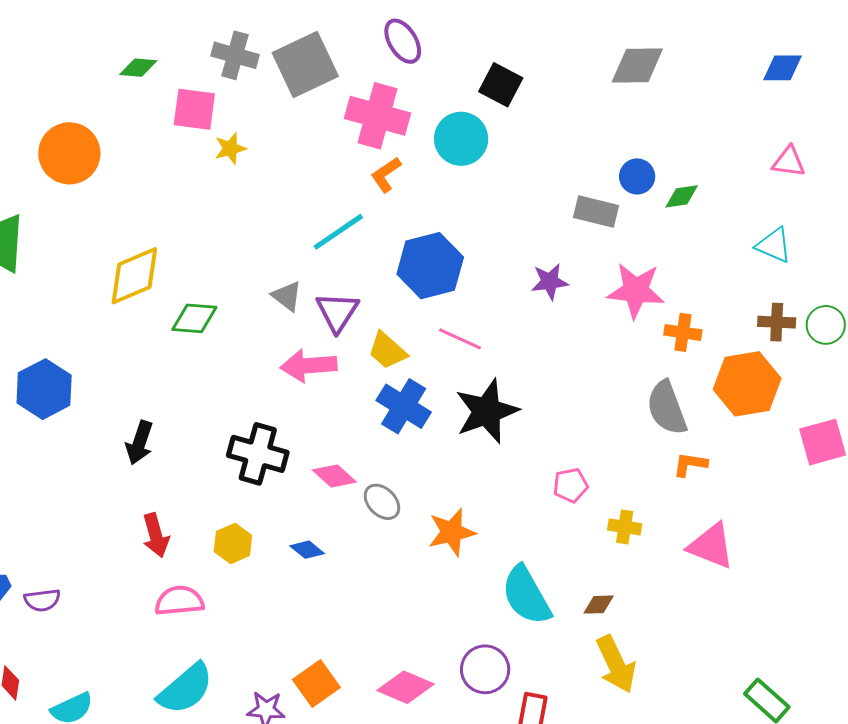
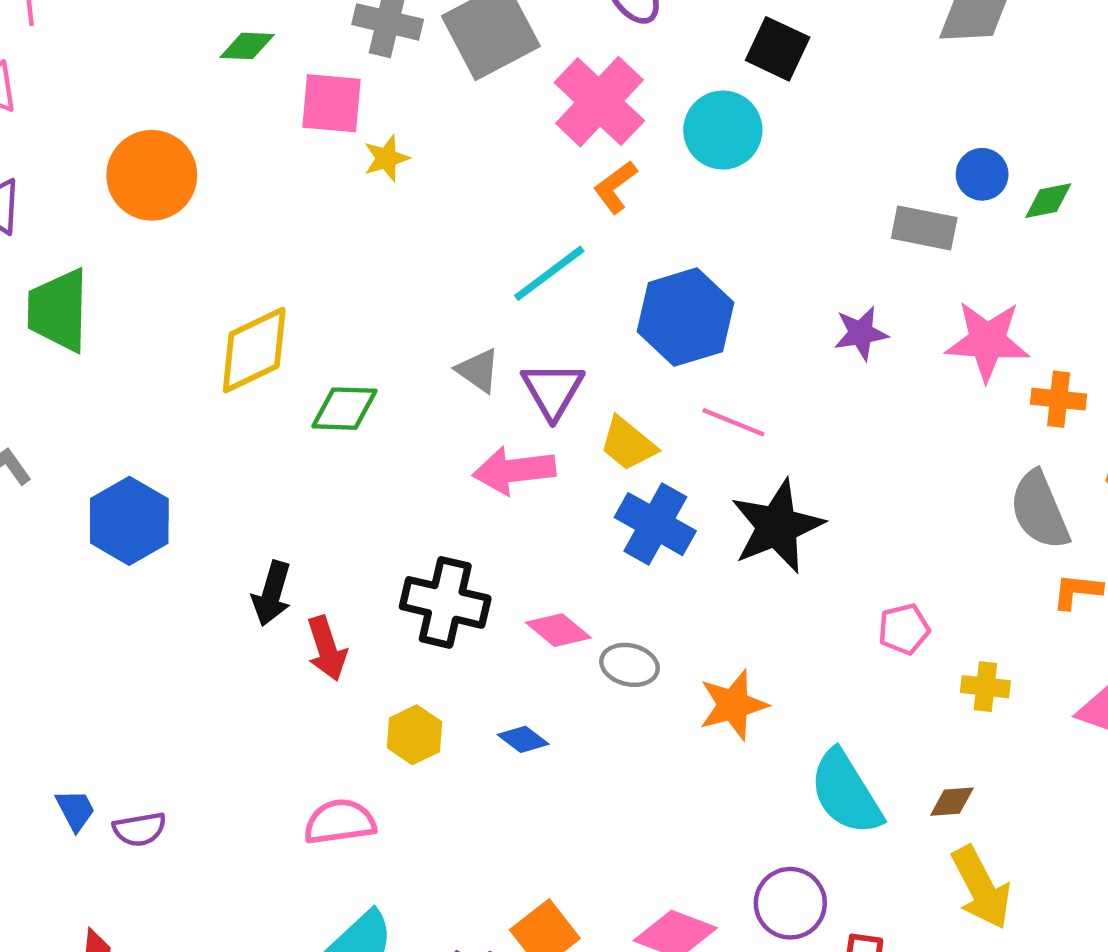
pink cross: (378, 116) -> (599, 102), turned 30
gray ellipse: (382, 502) -> (630, 665), turned -30
red arrow: (156, 535) -> (327, 648), moved

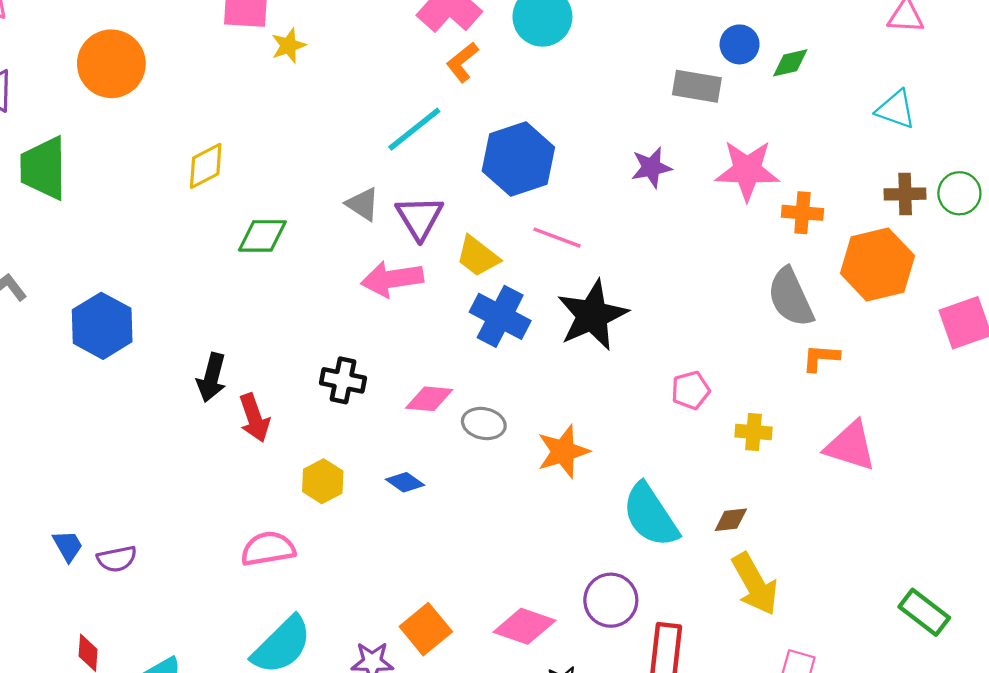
yellow diamond: (254, 350) -> (206, 166), moved, size x0.7
black cross: (445, 602) -> (343, 380), size x0.7
pink diamond: (558, 630) -> (429, 399), turned -33

